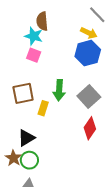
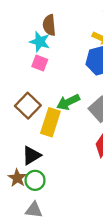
green arrow: (59, 90) -> (68, 102), turned 60
brown square: (23, 93) -> (28, 106), turned -35
yellow rectangle: (43, 108) -> (50, 122), size x1.6

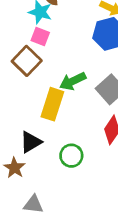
brown square: (28, 106) -> (27, 61), moved
green circle: (35, 180) -> (71, 156), moved

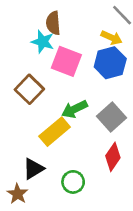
pink square: (40, 37) -> (66, 61), moved, size x1.6
yellow rectangle: (52, 104) -> (55, 132), turned 32

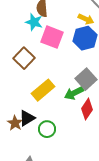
green arrow: (74, 109) -> (74, 93), moved
green circle: (73, 182) -> (47, 129), moved
brown star: (17, 194) -> (15, 123), moved

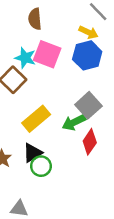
cyan star: (34, 22) -> (25, 58), moved
black triangle: (27, 118) -> (32, 153), moved

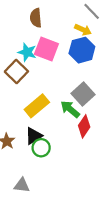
green arrow: (74, 122) -> (70, 109), turned 66

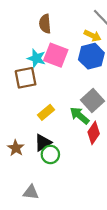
brown square: (16, 72) -> (26, 78), turned 35
yellow rectangle: (37, 106) -> (46, 112), size x0.7

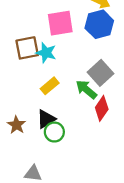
pink square: (56, 55) -> (60, 23), turned -30
cyan star: (36, 58) -> (46, 53), moved

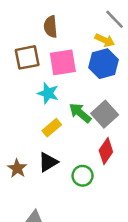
brown square: (27, 48) -> (27, 57), moved
green arrow: (86, 89) -> (80, 113), moved
green circle: (54, 132) -> (83, 176), moved

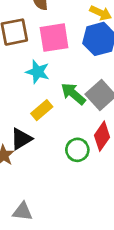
black triangle: (48, 162) -> (21, 139), moved
green circle: (83, 176) -> (77, 150), moved

